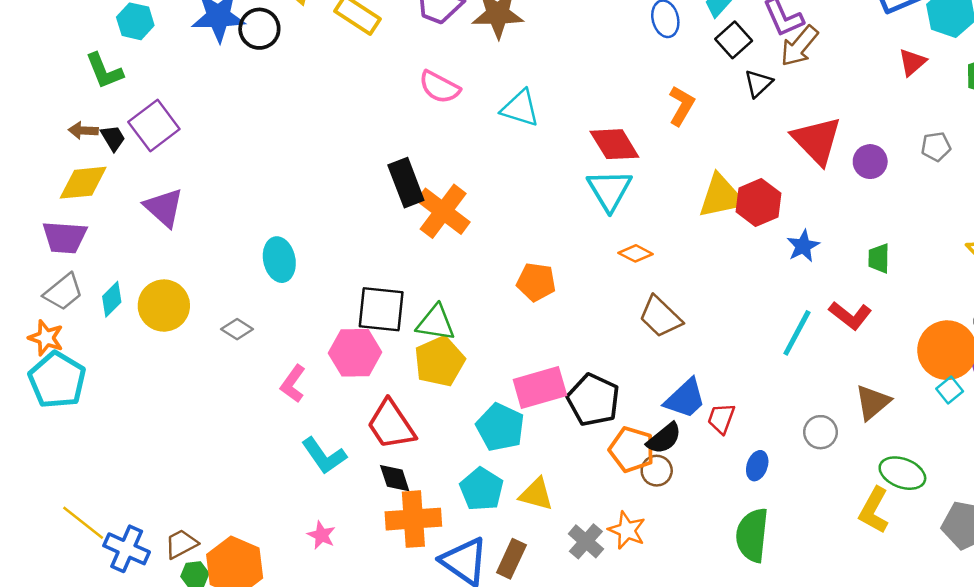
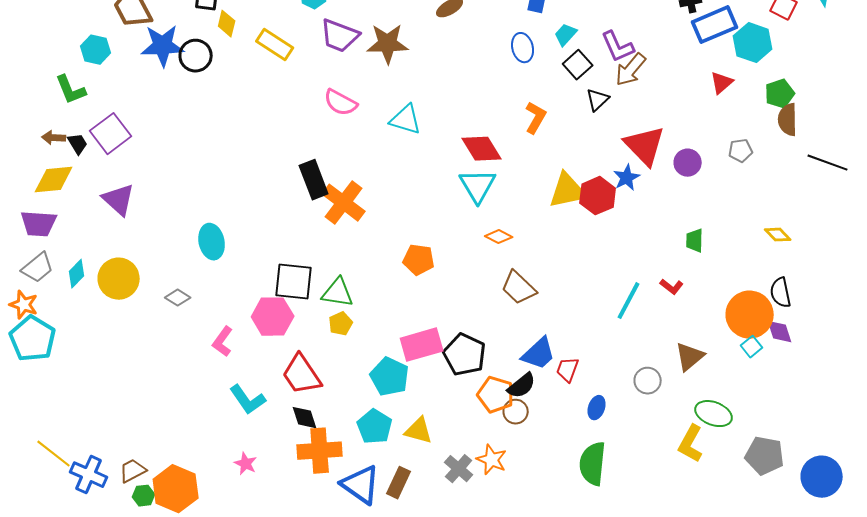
blue star: (803, 246) -> (627, 178), moved
red L-shape: (850, 315) -> (672, 287), size x0.7
yellow pentagon: (439, 361) -> (341, 324), size x0.6

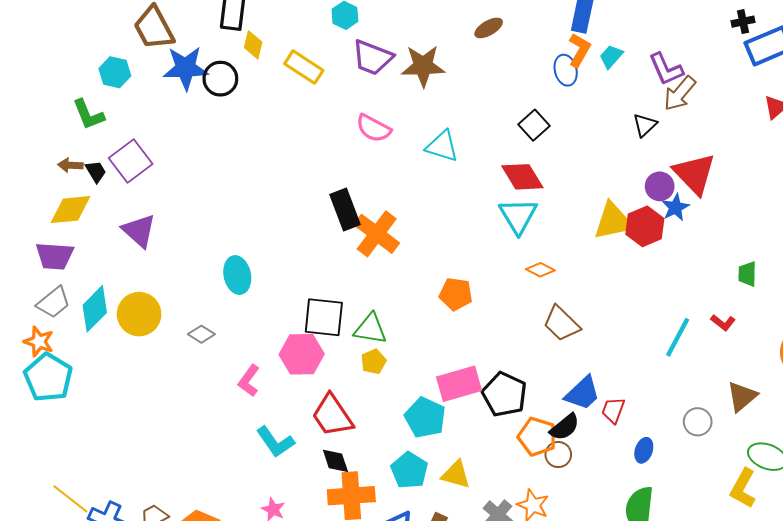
black square: (578, 65) -> (534, 125), moved
orange L-shape: (536, 118) -> (579, 50), moved
purple circle: (688, 163) -> (660, 186), moved
cyan diamond: (77, 274) -> (95, 309), size x1.5

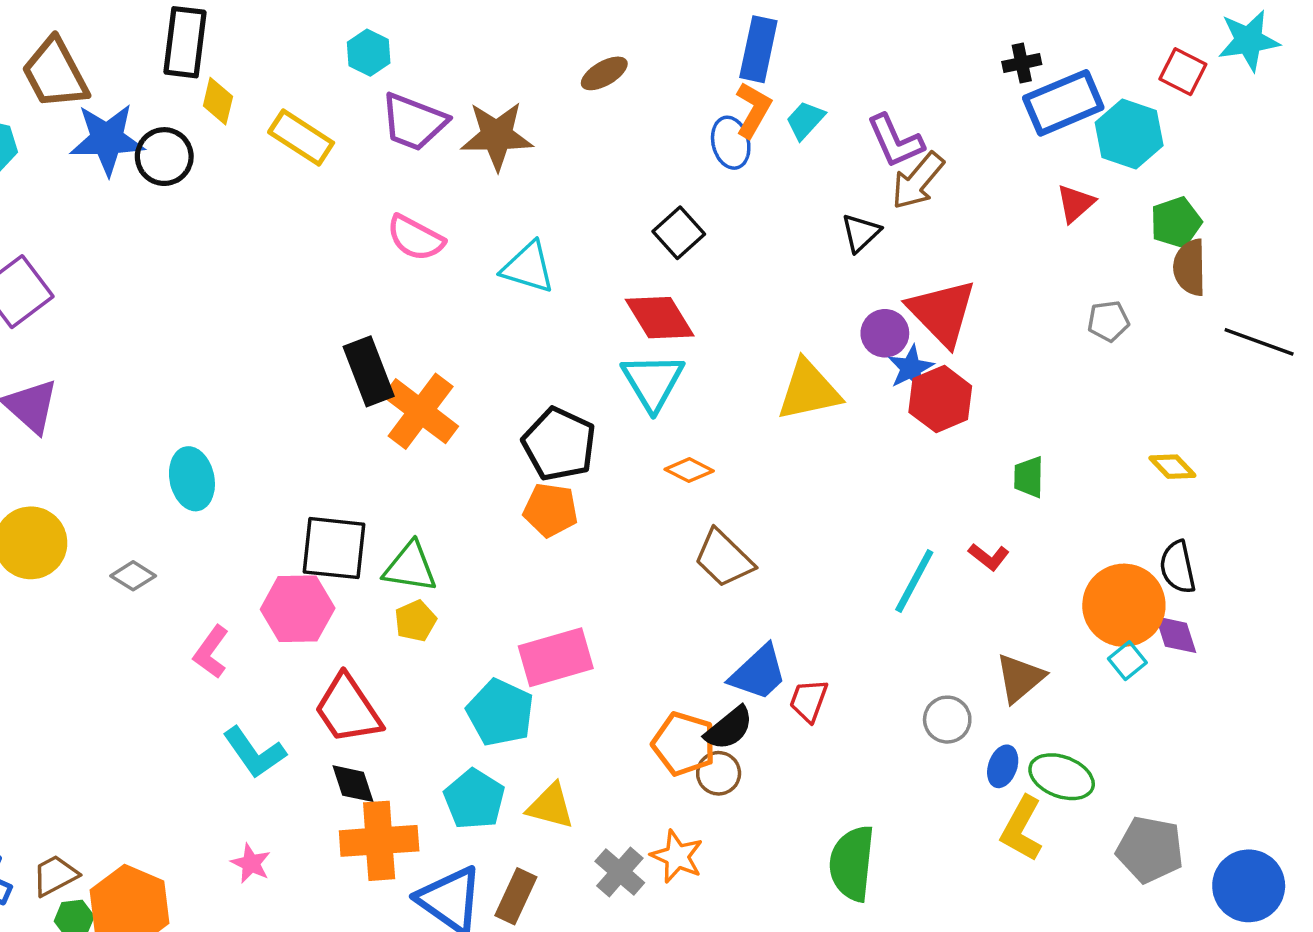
red hexagon: (645, 226) -> (940, 399), moved
black pentagon: (504, 394) -> (559, 444), moved
blue ellipse: (644, 450) -> (1003, 766), moved

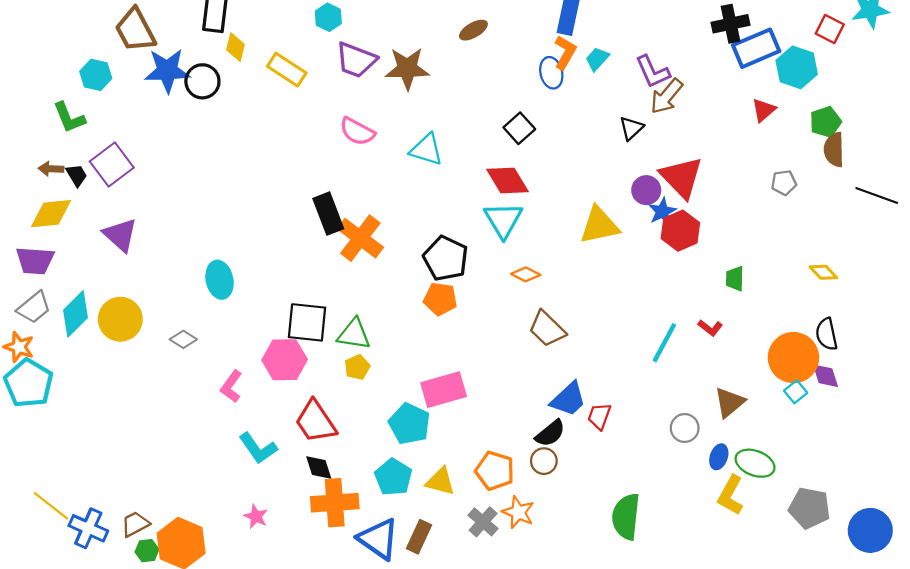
black cross: (1022, 63) -> (731, 24), size x1.6
orange pentagon: (684, 744) -> (495, 471), moved

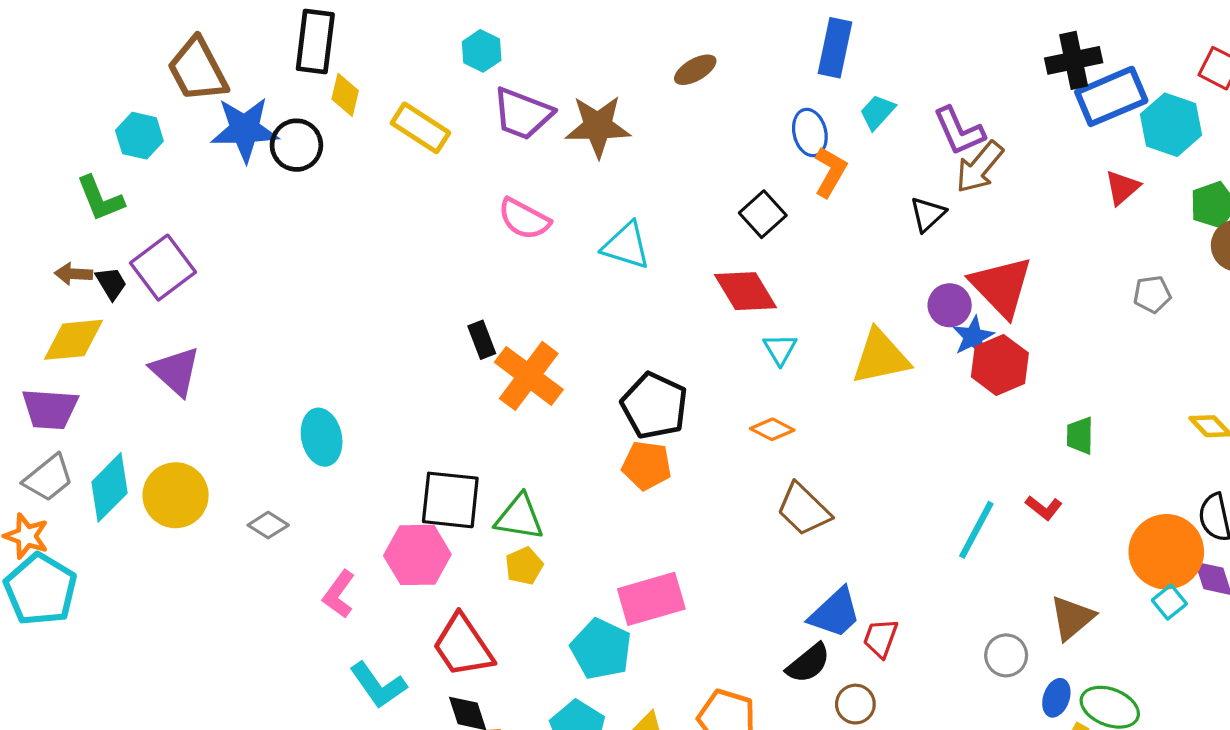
orange L-shape: (565, 52) -> (830, 172), moved
black rectangle: (328, 214) -> (482, 340), size x0.6
cyan triangle: (503, 220) -> (780, 349), moved, size x0.6
brown circle: (544, 461) -> (855, 704), moved

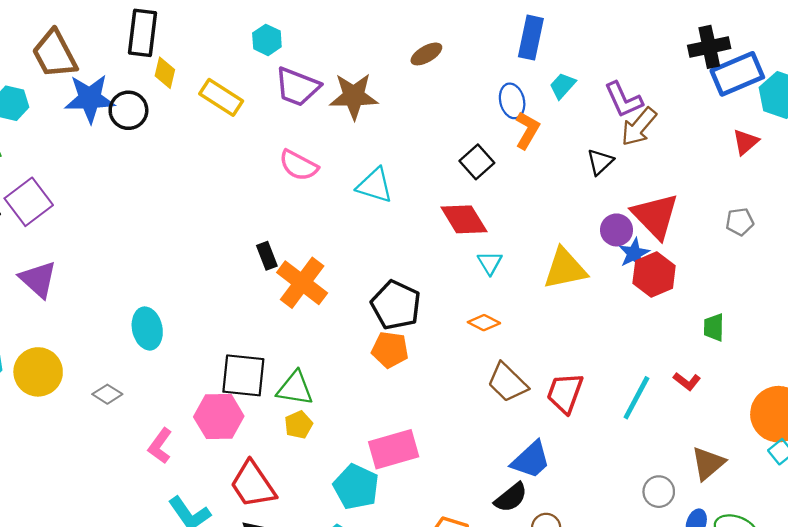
gray pentagon: (1152, 294) -> (740, 222), moved
red trapezoid: (881, 638) -> (565, 393), moved, size x1.4

